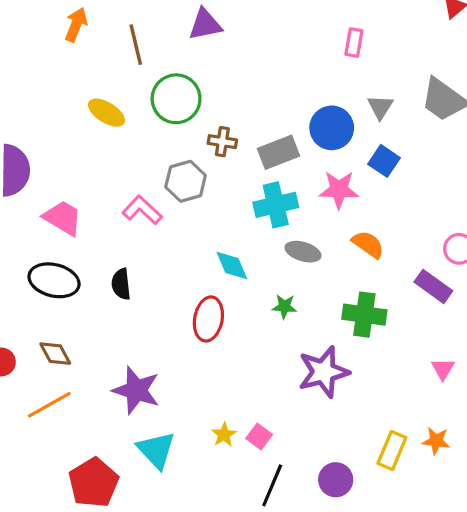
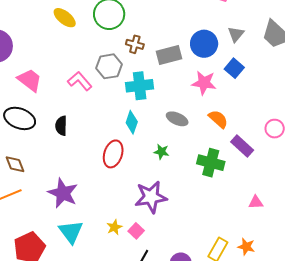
cyan cross: (276, 205) -> (140, 86), moved
cyan diamond: (232, 266) -> (132, 122), turned 35
purple rectangle: (433, 286) -> (242, 146), moved
pink triangle: (443, 369) -> (256, 202), turned 49
purple star: (324, 372) -> (151, 197), moved

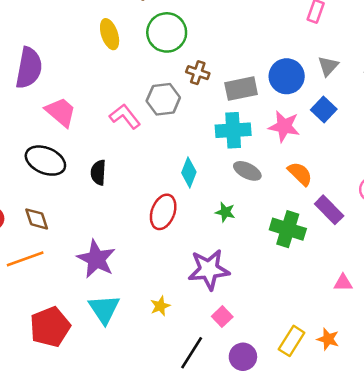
yellow ellipse: (65, 18) -> (110, 34), turned 30
cyan cross: (140, 86) -> (233, 130), moved
pink square: (136, 231) -> (222, 317), moved

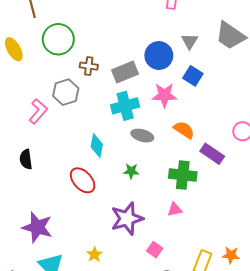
pink L-shape: (125, 116) -> (38, 111), turned 90
red ellipse: (163, 212) -> (83, 180), turned -52
pink triangle: (343, 283) -> (175, 209), moved
pink square: (222, 317) -> (155, 250), moved

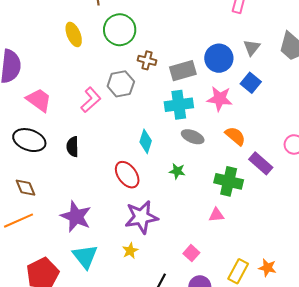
purple star: (127, 219) -> (141, 217), moved

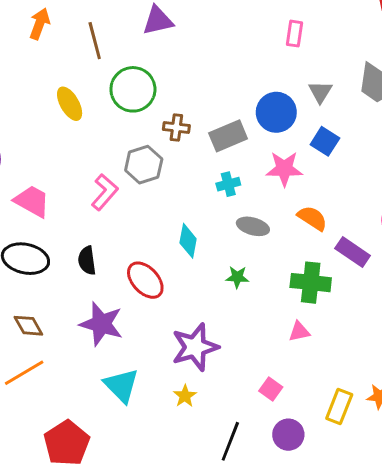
cyan cross: (179, 105) -> (228, 184), size x0.6
red ellipse: (127, 175) -> (145, 280), moved
purple star: (76, 216) -> (101, 324), moved
cyan triangle: (85, 256) -> (121, 385), moved

